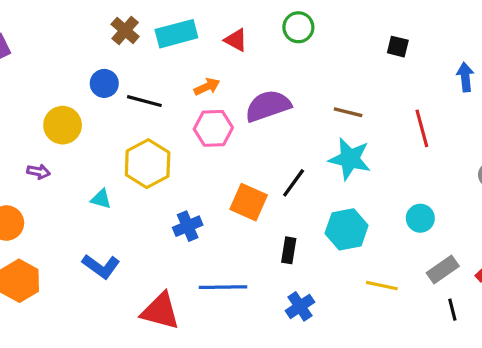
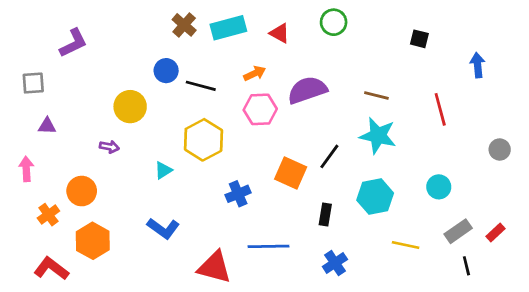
cyan triangle: (101, 199) -> (163, 170), turned -48

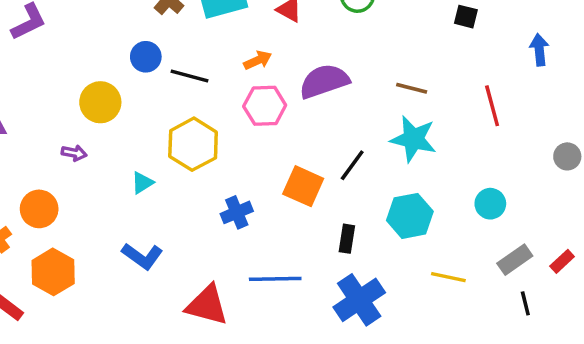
blue cross: (335, 263) -> (359, 300), size x1.6

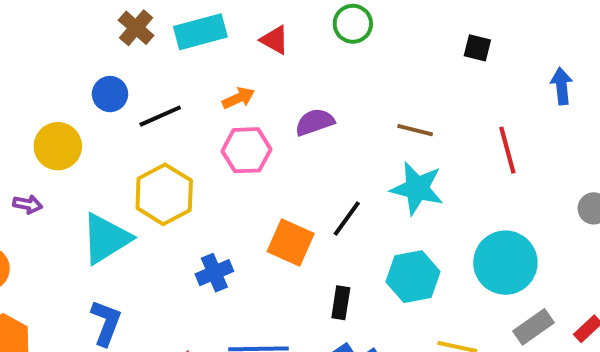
black line: (190, 76) -> (160, 116), turned -39
purple semicircle: (324, 81) -> (315, 122), size x0.7
cyan triangle: (142, 183) -> (106, 239), size x2.0
cyan circle: (490, 204) -> (505, 263), size x1.8
blue L-shape: (142, 256) -> (106, 323), turned -105

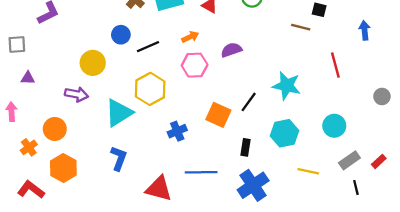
brown line: (415, 130) -> (301, 27), moved
purple arrow: (28, 204) -> (76, 94), size x1.5
cyan circle: (505, 263) -> (334, 126), size x0.7

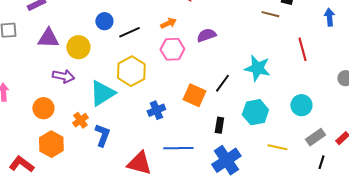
purple triangle: (28, 78) -> (48, 38), moved, size x1.6
orange cross: (29, 147) -> (80, 120), moved
black line: (356, 187) -> (321, 162), turned 32

